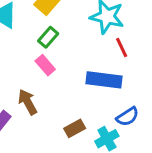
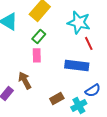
pink rectangle: (45, 65) -> (37, 55), turned 40

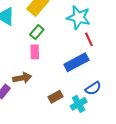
blue rectangle: (77, 65) -> (76, 62), turned -35
brown arrow: (25, 80) -> (22, 78), turned 108

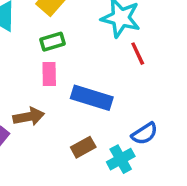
green rectangle: (37, 32) -> (53, 42), turned 32
blue rectangle: (76, 62) -> (92, 98), moved, turned 45

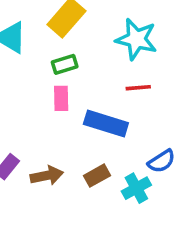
red line: (138, 54) -> (138, 88), moved, turned -70
brown arrow: (29, 117) -> (47, 176), moved

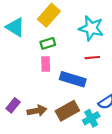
brown rectangle: (97, 176) -> (67, 111), size x1.5

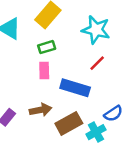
red line: (92, 58) -> (97, 63), turned -40
brown arrow: (37, 111) -> (41, 110), moved

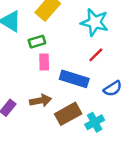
green rectangle: (47, 47) -> (37, 42), moved
blue semicircle: (113, 114) -> (113, 89), moved

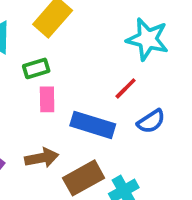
cyan star: (95, 22) -> (147, 39), moved
blue semicircle: (113, 89) -> (151, 121), moved

